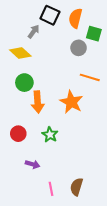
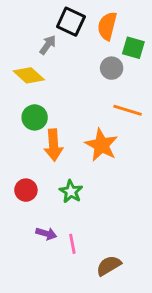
brown semicircle: (76, 187) -> (109, 266), turned 42
pink line: (51, 189) -> (72, 244), moved

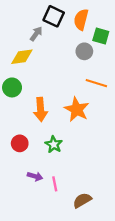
yellow diamond: (29, 75) -> (22, 57), turned -50
green circle: (35, 117) -> (12, 87), moved

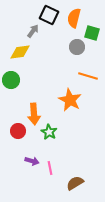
orange arrow: (41, 109) -> (34, 114), moved

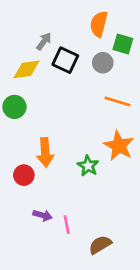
black square: (49, 15) -> (65, 60), moved
orange star: (70, 100) -> (119, 146), moved
green star: (49, 132) -> (88, 166), moved

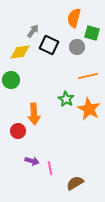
orange line: (117, 102) -> (88, 76), turned -30
green star: (88, 166) -> (66, 99), moved

